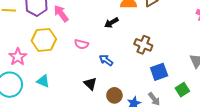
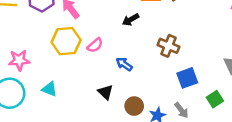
yellow hexagon: (44, 40) -> (66, 41), moved
pink semicircle: (81, 44) -> (95, 45), turned -56
pink star: (18, 57) -> (19, 60), turned 30

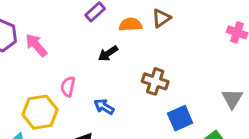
yellow hexagon: (66, 41) -> (40, 112), moved
pink semicircle: (95, 45) -> (68, 87), turned 147

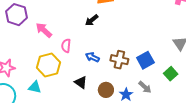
pink arrow: (36, 45) -> (44, 30), moved
brown cross: (155, 81) -> (119, 60), moved

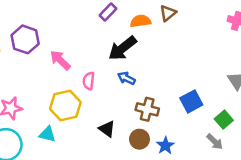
black arrow: (92, 20) -> (122, 48), size x1.6
blue arrow: (92, 57) -> (126, 78), moved
brown cross: (119, 60) -> (147, 109), moved
gray arrow: (145, 87) -> (215, 142), moved

